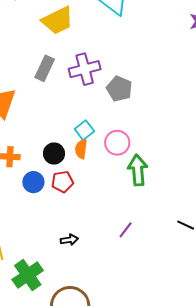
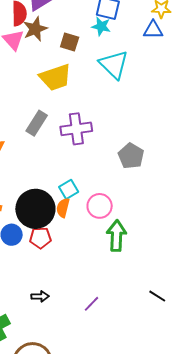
gray pentagon: (119, 89) -> (131, 156), moved
black circle: (54, 154) -> (35, 209), size x1.8
purple line: (126, 230) -> (91, 304), moved

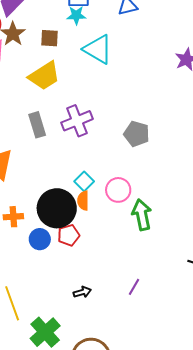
gray rectangle: (37, 123) -> (37, 125), turned -35

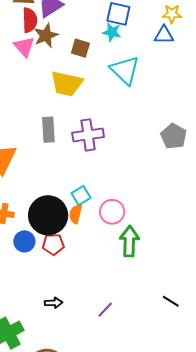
yellow trapezoid: (44, 76) -> (67, 84), turned 32
gray pentagon: (137, 134) -> (174, 136), moved

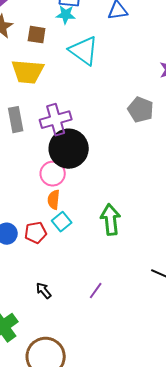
cyan square: (81, 196) -> (62, 222), moved
pink circle: (112, 212) -> (53, 174), moved
black circle: (48, 215) -> (69, 149), moved
black arrow: (54, 303) -> (44, 291), turned -120

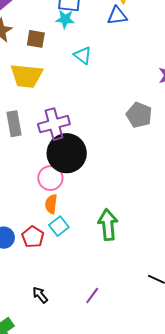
cyan triangle: (84, 51) -> (83, 55), size x0.6
red pentagon: (36, 233) -> (33, 237), turned -30

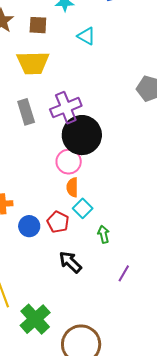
green arrow: (108, 225) -> (104, 234), moved, size x0.6
black arrow: (40, 295) -> (70, 262), moved, size x1.4

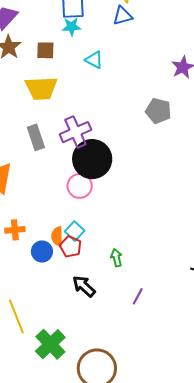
orange semicircle: (72, 187) -> (57, 236), moved
cyan square: (83, 208) -> (75, 231), moved

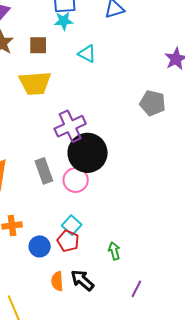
gray rectangle: (36, 137) -> (44, 171), moved
orange semicircle: (57, 236) -> (57, 281), moved

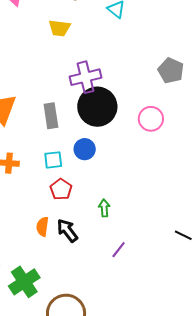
yellow trapezoid: (35, 83) -> (59, 28), size x0.7
pink circle: (76, 180) -> (151, 119), moved
cyan square: (72, 225) -> (53, 160), moved, turned 30
blue circle: (40, 246) -> (85, 149), moved

